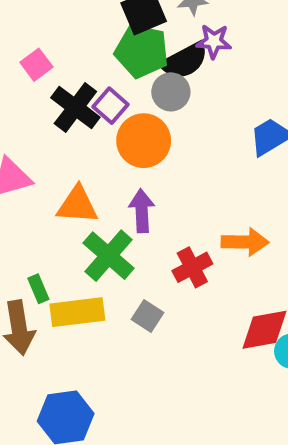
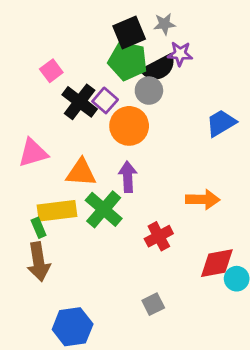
red cross: (192, 267) -> (159, 236), moved
green rectangle: (38, 289) -> (39, 228), moved
yellow rectangle: (77, 312) -> (57, 211), moved
gray square: (148, 316) -> (153, 304), moved, turned 30

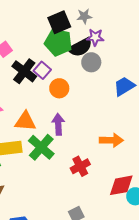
gray circle: (149, 91) -> (91, 62), moved
orange circle: (129, 126) -> (59, 88), size x0.7

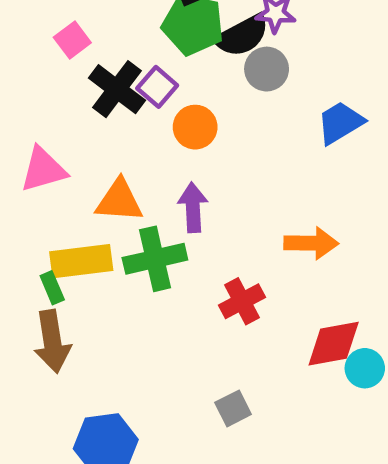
green cross: (41, 147) -> (155, 259), turned 36

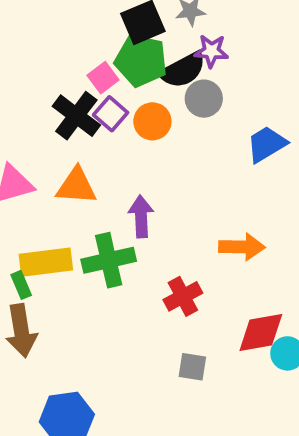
pink square: (72, 40) -> (103, 78), moved
orange circle: (195, 127) -> (152, 121), moved
orange triangle: (119, 201) -> (76, 186), moved
gray square: (233, 408) -> (192, 367), moved, turned 36

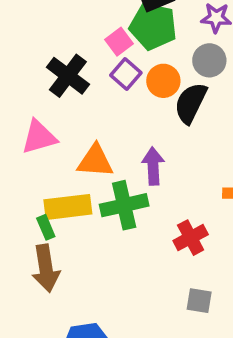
black semicircle: (183, 70) -> (191, 103), moved, turned 144
black cross: (76, 116) -> (68, 76), moved
orange triangle: (76, 186) -> (95, 161), moved

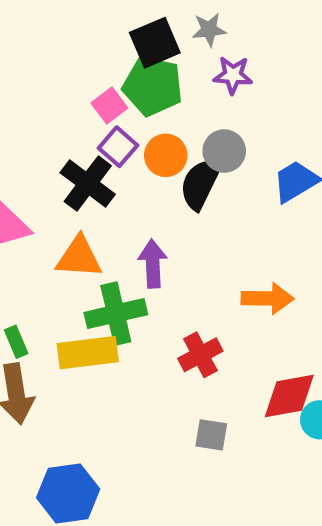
gray circle: (209, 60) -> (224, 151), moved
black cross: (68, 76) -> (88, 184), moved
yellow rectangle: (68, 207) -> (88, 353), moved

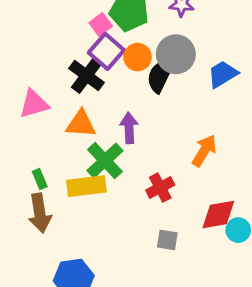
purple square: (118, 147) -> (106, 51), size x1.4
gray circle: (224, 151) -> (176, 54), size x1.4
orange arrow: (268, 298) -> (204, 151), turned -60
green cross: (116, 314) -> (105, 161), turned -30

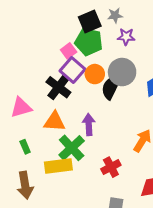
green rectangle: (40, 179) -> (25, 147), moved

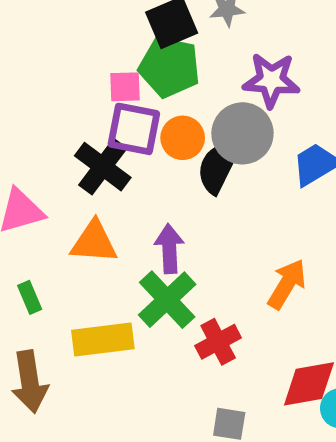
purple star: (126, 37) -> (271, 80), moved, size x1.4
pink square: (69, 51) -> (125, 87), turned 35
purple square: (73, 70) -> (134, 129), turned -30
green cross: (72, 148) -> (167, 300), moved

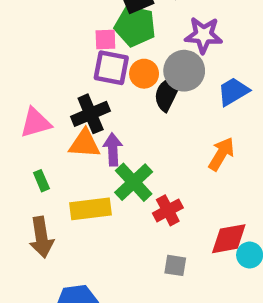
black cross: (103, 167) -> (91, 114), moved, turned 30
purple arrow: (169, 249) -> (113, 149), moved
orange arrow: (287, 284) -> (221, 154), moved

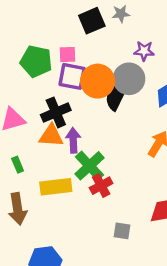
green pentagon: (135, 26) -> (36, 61), moved
purple star: (204, 35) -> (144, 51), size x0.7
orange circle: (144, 74) -> (98, 81), size x1.5
red cross: (168, 210) -> (101, 186), moved

